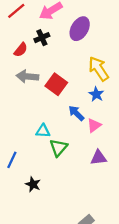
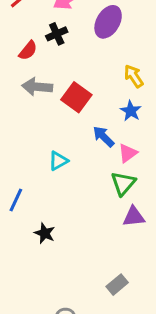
yellow arrow: (99, 69) -> (134, 76), size x0.7
cyan triangle: (43, 131) -> (58, 161), turned -32
green triangle: (59, 148) -> (123, 183), moved
purple triangle: (99, 158) -> (134, 217), moved

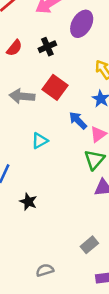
black cross: (57, 34) -> (47, 47), moved
gray arrow: (37, 87) -> (22, 96), moved

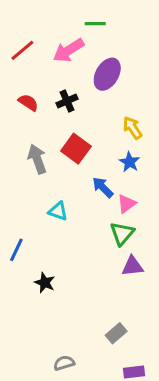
red semicircle: (14, 48) -> (28, 102), turned -96
gray arrow: (22, 96) -> (37, 159), turned 65
cyan triangle: (40, 141) -> (58, 211), turned 48

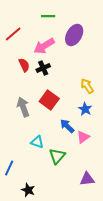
green line: (95, 24) -> (48, 16), moved
pink arrow: (68, 50) -> (44, 46), moved
purple ellipse: (107, 74) -> (74, 35), moved
red semicircle: (28, 102) -> (24, 65), moved, turned 32
green triangle: (122, 233) -> (57, 156), moved

